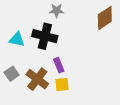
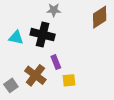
gray square: (12, 74) -> (11, 85), moved
yellow square: (62, 84) -> (69, 80), moved

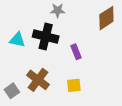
purple rectangle: (56, 62) -> (76, 52), moved

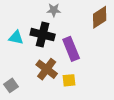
purple rectangle: (76, 52) -> (71, 49), size x1.6
brown cross: (38, 80) -> (47, 69), moved

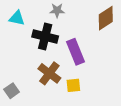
cyan triangle: (16, 38) -> (17, 18), moved

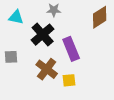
black cross: (45, 37) -> (43, 35), turned 35
gray square: (12, 91) -> (11, 57), moved, turned 32

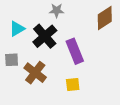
cyan triangle: (16, 17) -> (17, 29), moved, turned -42
brown cross: (47, 69) -> (35, 73), moved

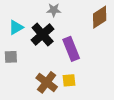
brown cross: (35, 73) -> (47, 82), moved

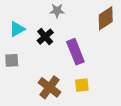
black cross: (43, 35) -> (45, 37), size x0.7
yellow square: (69, 80) -> (82, 85), moved

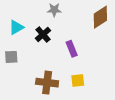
purple rectangle: (75, 52) -> (72, 49), size x0.7
brown cross: (49, 87) -> (47, 83), turned -30

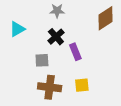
black cross: (43, 34) -> (56, 37), moved
gray square: (11, 57) -> (42, 60), moved

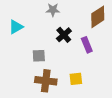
black cross: (56, 37) -> (64, 35), moved
purple rectangle: (75, 52) -> (87, 45), moved

